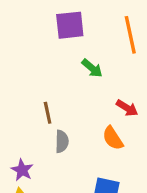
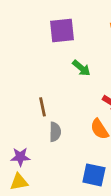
purple star: (22, 170) -> (20, 157), turned -30

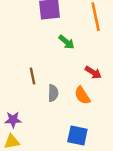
gray semicircle: (55, 132) -> (53, 93), moved

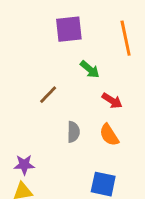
red arrow: (93, 72) -> (112, 101), moved
brown line: (32, 76) -> (48, 95), moved, turned 56

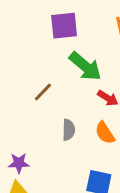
green arrow: (90, 69) -> (85, 66), size x1.6

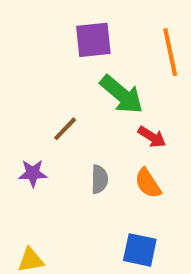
purple star: (19, 163) -> (33, 173), moved

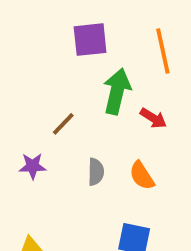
green arrow: (122, 94) -> (117, 91), turned -117
red arrow: (152, 137) -> (153, 118), moved

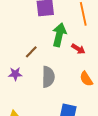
gray semicircle: (96, 172) -> (48, 77), size x1.5
orange semicircle: (142, 176) -> (86, 79), moved

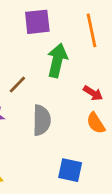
red arrow: (78, 49) -> (93, 93), moved

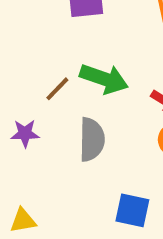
green arrow: (57, 60) -> (104, 79), moved, turned 96

